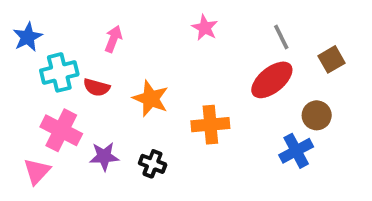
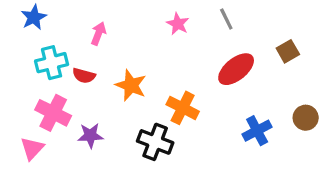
blue star: (28, 37) -> (34, 17), moved
gray line: (281, 37) -> (226, 19), moved
brown circle: (317, 115) -> (306, 118), moved
orange cross: (210, 125) -> (183, 108), turned 32
black cross: (153, 164) -> (155, 142), moved, size x1.5

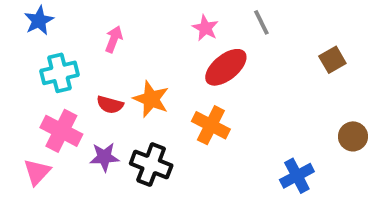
red ellipse: (236, 69) -> (226, 67), moved
red semicircle: (84, 76) -> (110, 105), moved
blue cross: (257, 131) -> (297, 176), moved
black cross: (155, 142) -> (151, 164), moved

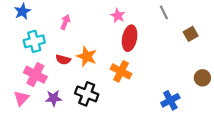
gray line: (261, 22) -> (164, 12), moved
red ellipse: (226, 67) -> (130, 38), turned -40
purple star: (104, 157) -> (53, 98), moved

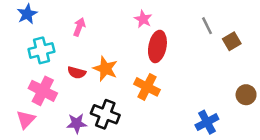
gray line: (164, 12) -> (207, 26), moved
purple star: (53, 98) -> (77, 123), moved

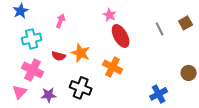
gray line: (207, 26) -> (160, 29), moved
brown square: (232, 41) -> (186, 23), moved
red ellipse: (157, 46) -> (121, 36), turned -40
purple star: (77, 123) -> (49, 95), moved

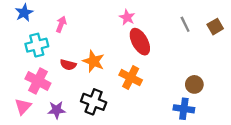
pink arrow: (61, 21) -> (61, 24), moved
gray line: (160, 29) -> (185, 24), moved
brown circle: (189, 73) -> (194, 84), moved
blue cross: (159, 94) -> (184, 109), turned 36

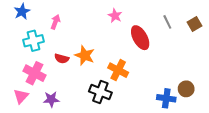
red ellipse: (140, 42) -> (140, 38), moved
brown circle: (194, 84) -> (186, 89), moved
black cross: (94, 102) -> (100, 92), moved

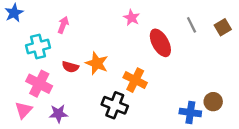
blue star: (22, 11) -> (14, 13), moved

